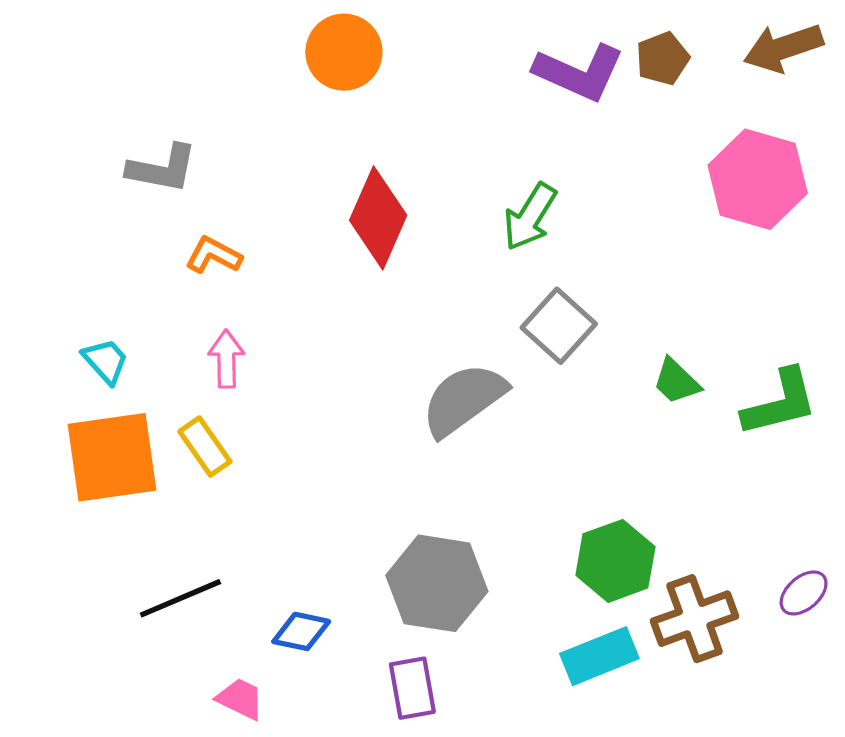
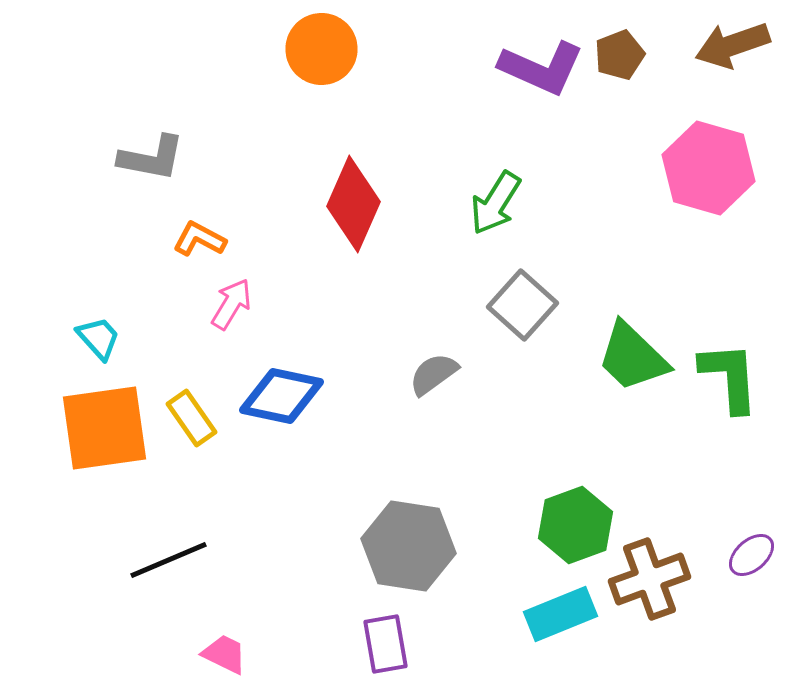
pink arrow: (226, 359) -> (232, 304), moved, turned 32
green trapezoid: (676, 381) -> (632, 357), size x1.6
gray semicircle: (464, 399) -> (434, 374), size x0.6
green L-shape: (780, 403) -> (730, 377), turned -80
blue diamond: (301, 631) -> (282, 396), moved, size x1.5

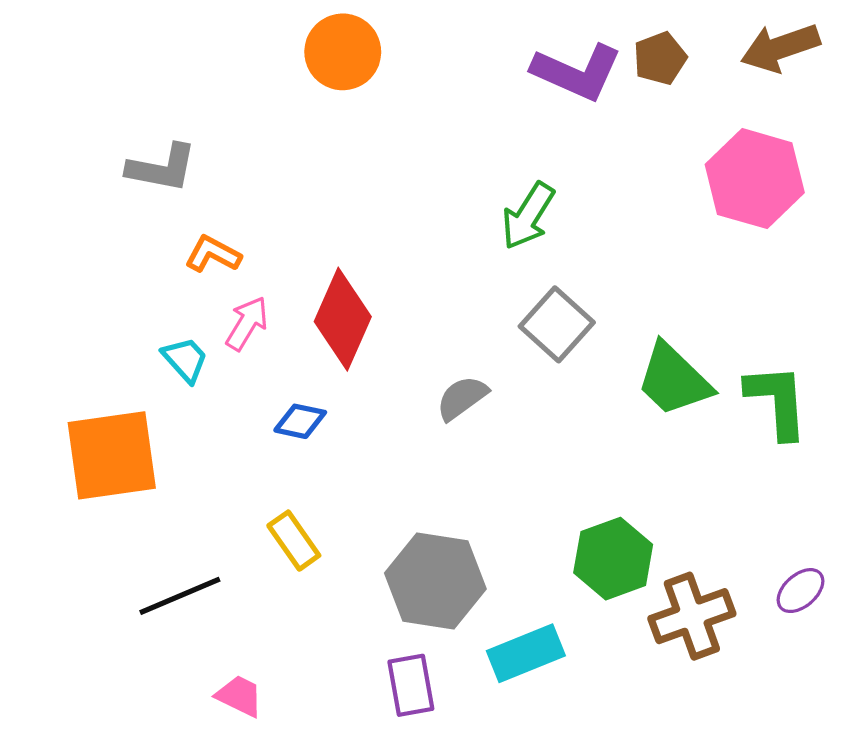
red diamond: (354, 204) -> (343, 319), moved
cyan trapezoid: (98, 338) -> (185, 360), moved
blue diamond: (282, 396) -> (300, 421), size x0.6
yellow rectangle: (192, 418) -> (294, 541), moved
cyan rectangle: (560, 614) -> (526, 653), moved

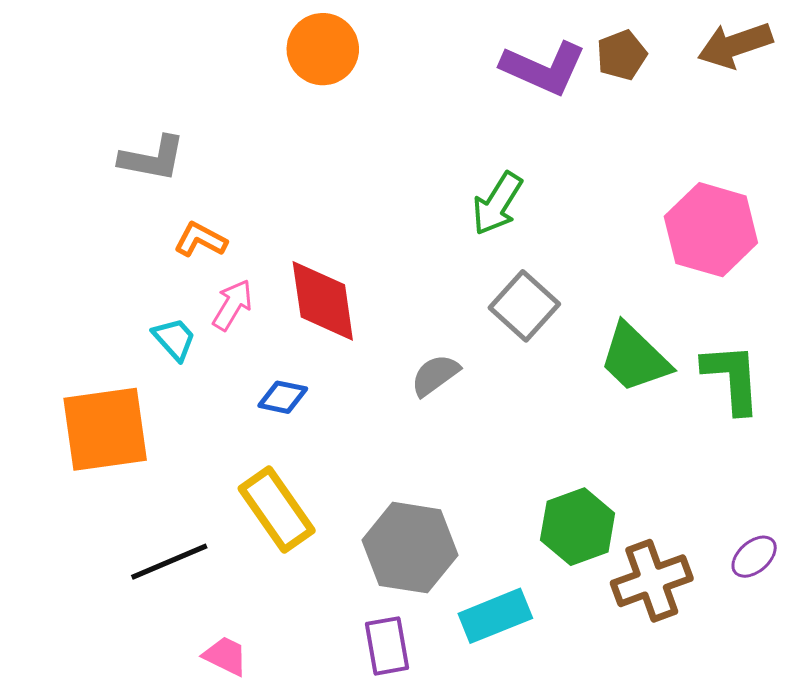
pink hexagon: (755, 179) -> (711, 230), moved
red diamond: (343, 319) -> (323, 301), turned -32
yellow rectangle: (294, 541) -> (277, 509), size x1.5

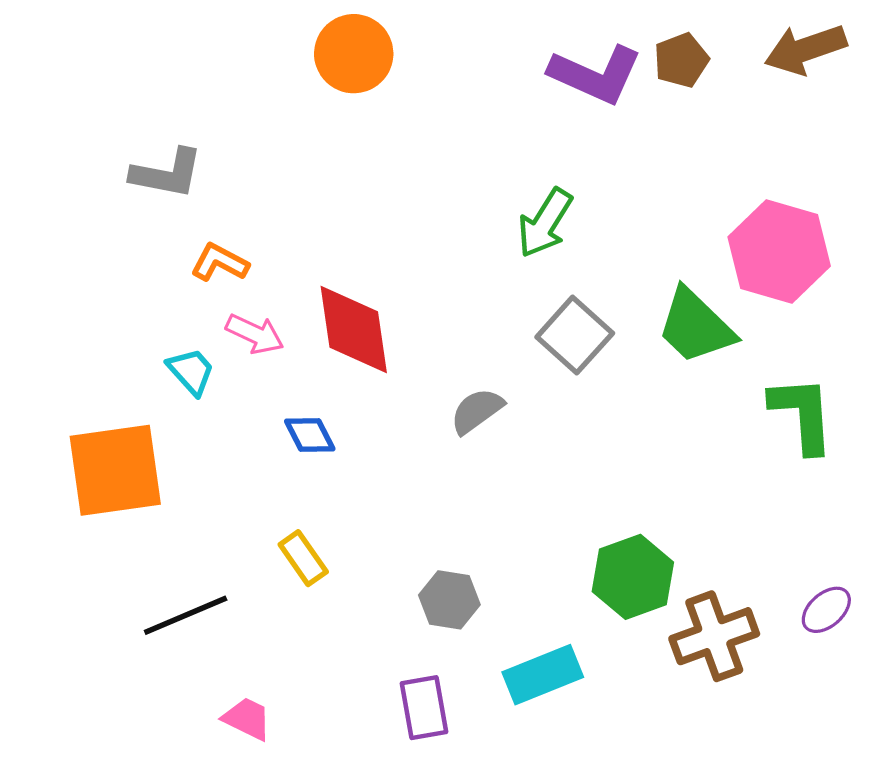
pink arrow: (233, 305) -> (255, 334), turned 84
green trapezoid: (635, 358) -> (696, 326), moved
blue diamond: (283, 397) -> (310, 435), turned 51
yellow rectangle: (277, 509) -> (303, 558), size x0.6
gray hexagon: (410, 548) -> (449, 600), size x0.6

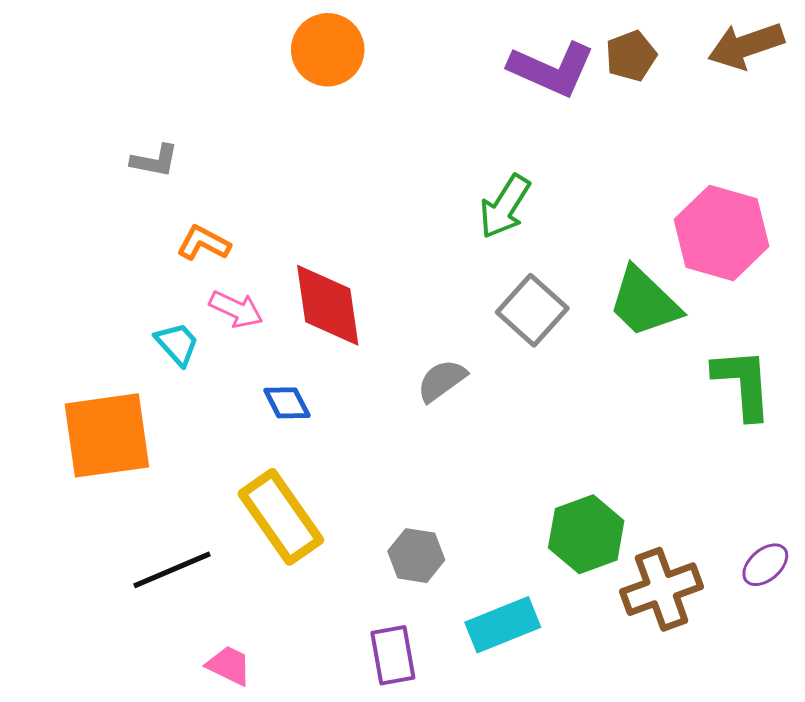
gray L-shape: (167, 173) -> (155, 161), size x0.7
yellow rectangle: (303, 558) -> (281, 517), size x1.8

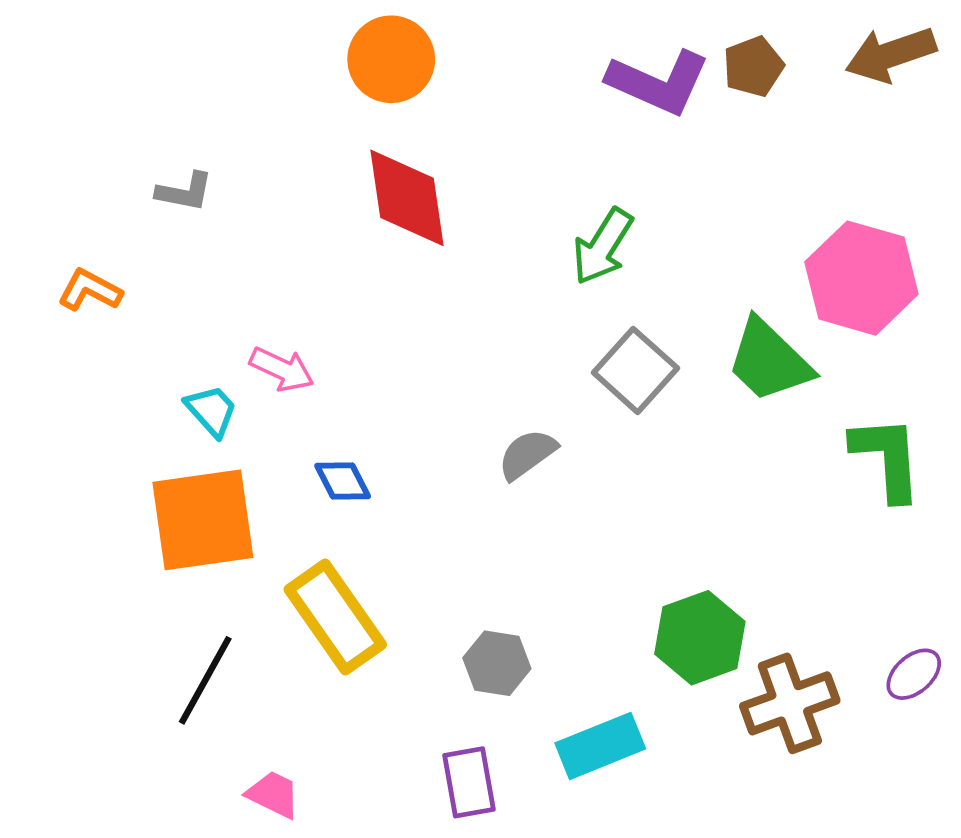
orange L-shape: (204, 243) -> (90, 290), moved
red diamond: (328, 305) -> (407, 198), moved
orange square: (107, 435) -> (203, 520), moved
black line: (172, 570) -> (205, 680), turned -38

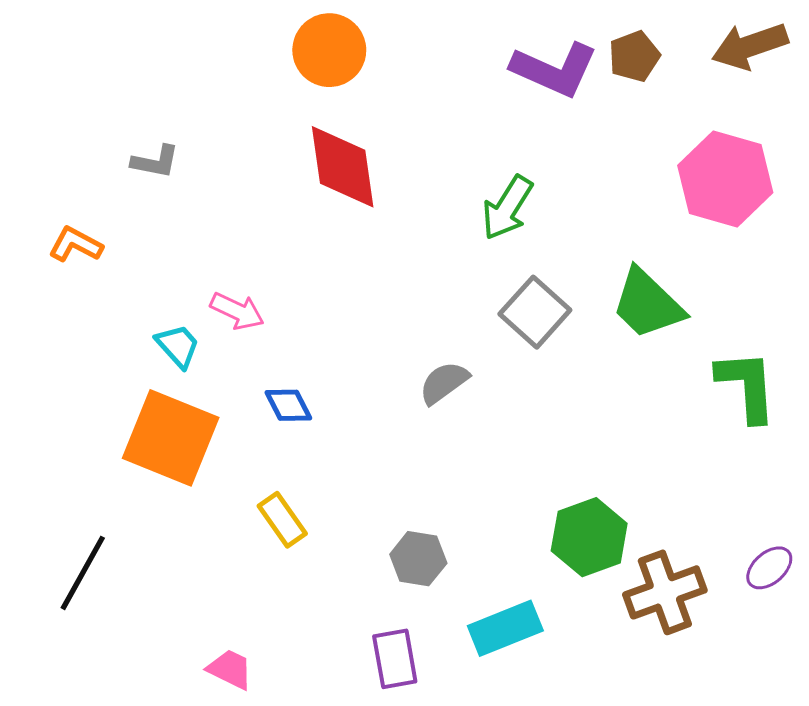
pink hexagon: (861, 278) -> (725, 179), moved
orange square: (203, 520) -> (171, 438), turned 30
yellow rectangle: (335, 617) -> (282, 520), size x0.6
black line: (205, 680) -> (83, 573), moved

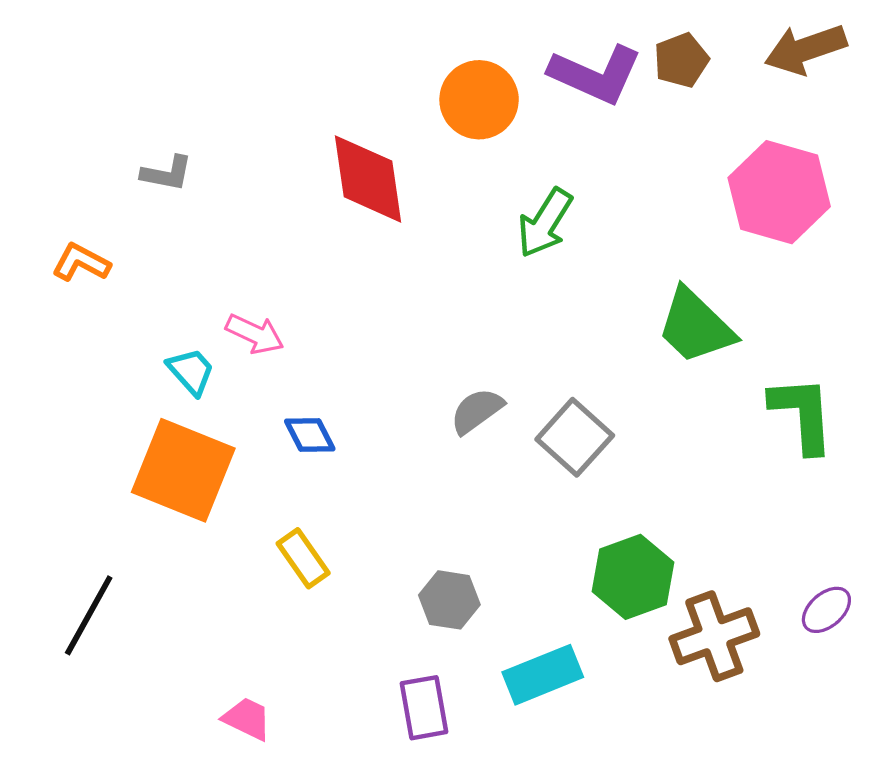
orange circle: (329, 50) -> (479, 100), moved
gray square: (535, 312) -> (575, 437), moved

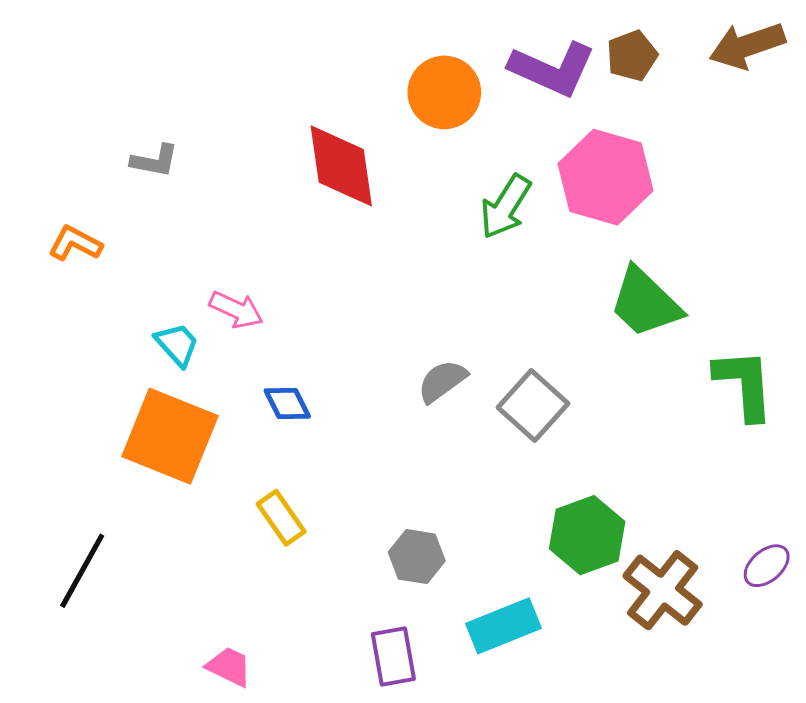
pink hexagon: (779, 192) -> (605, 177), moved
brown cross: (714, 636) -> (663, 590), turned -32

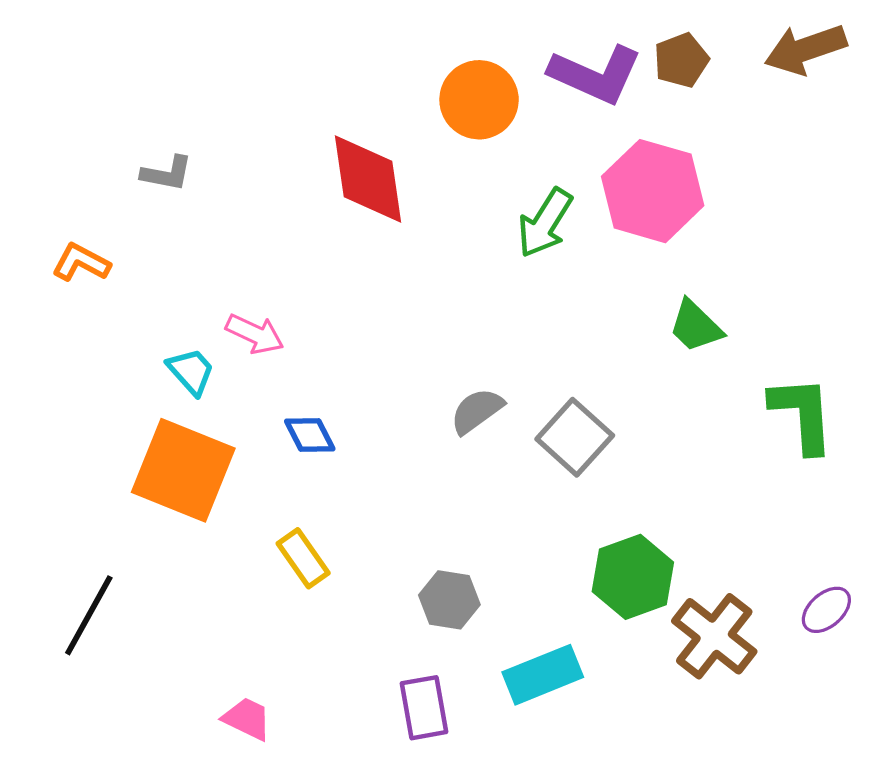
green trapezoid: (645, 303) -> (696, 326), size x0.7

